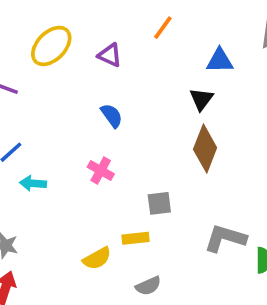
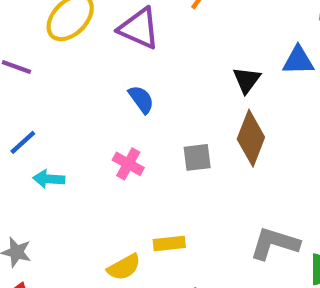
purple triangle: (110, 55) -> (139, 28), size x1.5
blue triangle: (220, 61) -> (298, 61), moved
gray square: (159, 203) -> (197, 157), moved

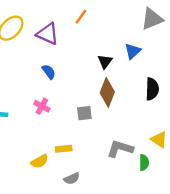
blue triangle: (298, 61) -> (133, 51), turned -42
gray square: (197, 157) -> (84, 113), moved

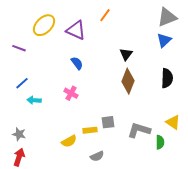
blue triangle: (133, 51) -> (164, 40), moved
gray square: (84, 113) -> (108, 122), moved

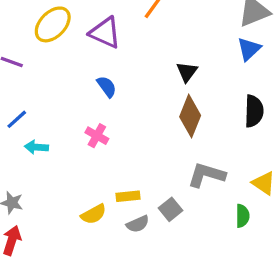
gray square: (108, 122) -> (170, 209), moved, turned -32
gray L-shape: (139, 130) -> (206, 175), moved
gray semicircle: (97, 156) -> (138, 224), moved

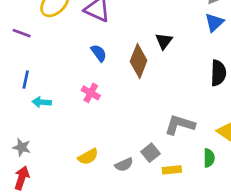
brown diamond: (190, 116) -> (139, 61), moved
blue line: (17, 119) -> (26, 80), turned -36
yellow rectangle: (128, 196) -> (172, 170), moved

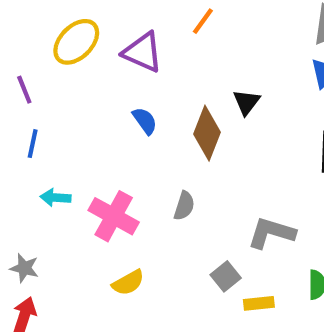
purple line: (22, 33) -> (24, 90), turned 48
blue line: (26, 80) -> (33, 144), moved
pink cross: (91, 93) -> (114, 216), moved, size x1.6
gray semicircle: (124, 165) -> (184, 206), moved, turned -48

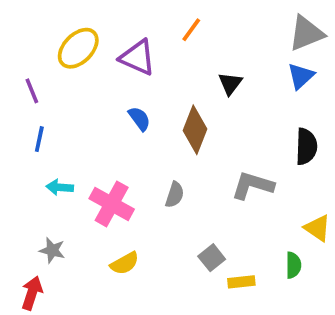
black triangle: (246, 102) -> (230, 83), moved
gray L-shape: (271, 233) -> (253, 185), moved
gray star: (24, 268) -> (52, 250), moved

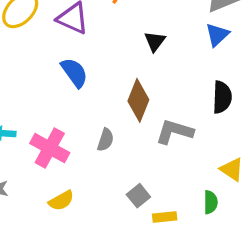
blue semicircle: (139, 119) -> (74, 73), size x1.4
brown diamond: (195, 130) -> (138, 100), moved

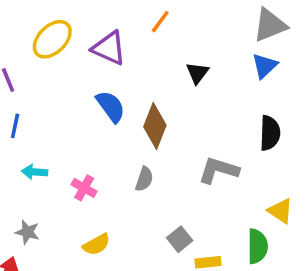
brown diamond: (138, 100) -> (155, 126), moved
pink cross: (50, 148) -> (84, 188), size x0.6
green semicircle: (211, 202) -> (257, 246), size x1.4

